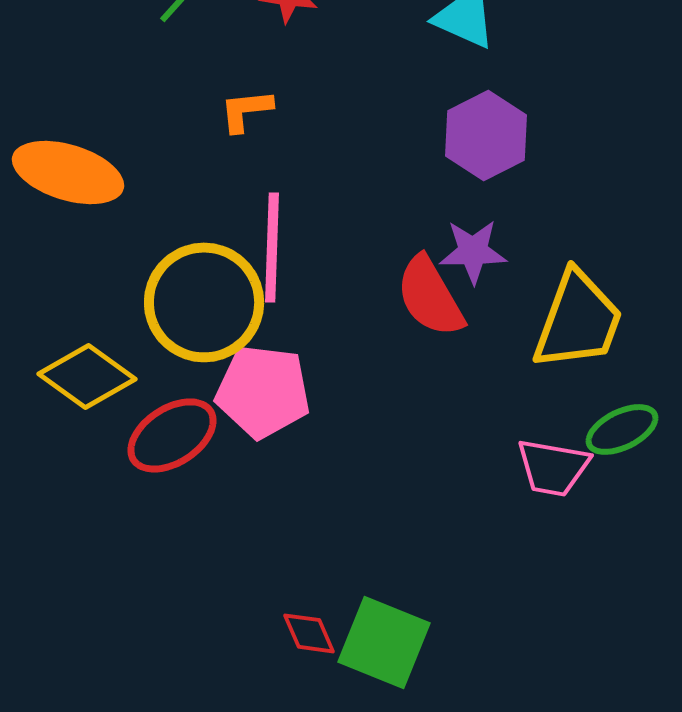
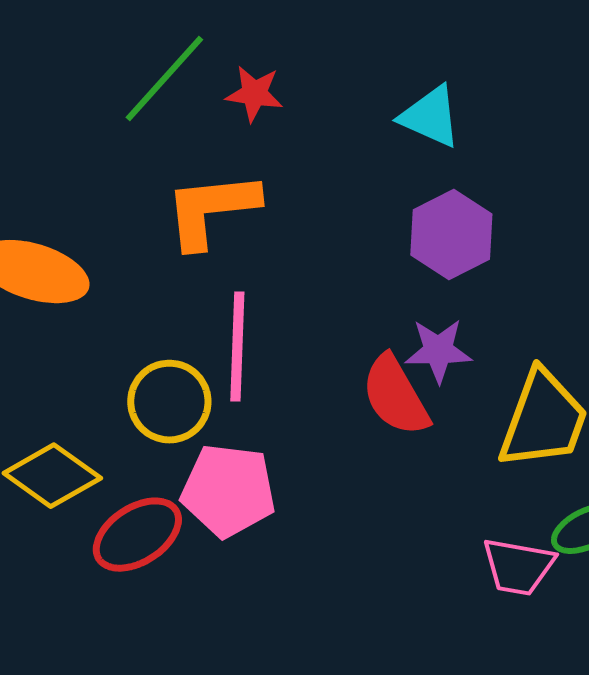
orange L-shape: (246, 110) -> (211, 210), size x1.8
yellow circle: (204, 302) -> (169, 402), size x0.7

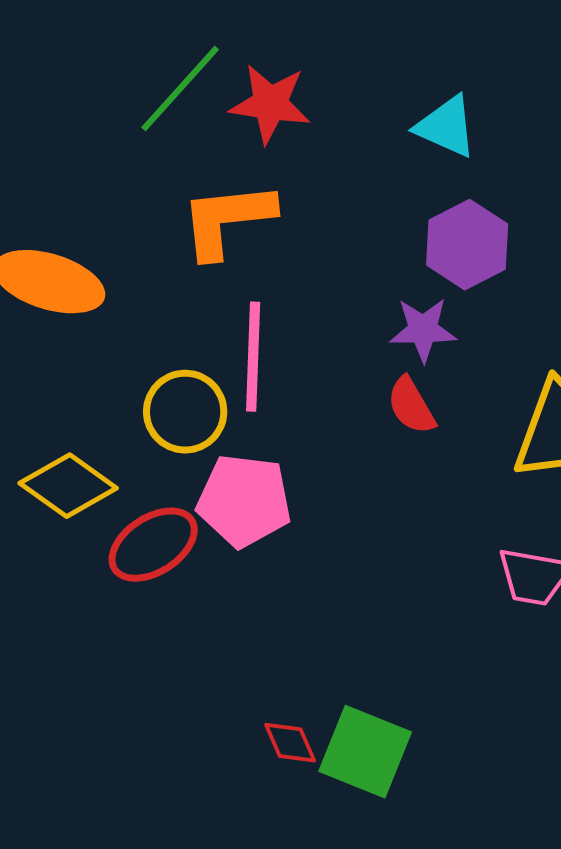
red star: (254, 94) -> (270, 104), size x1.4
purple star: (438, 351) -> (423, 330), moved
red semicircle: (395, 396) -> (411, 406), size x0.7

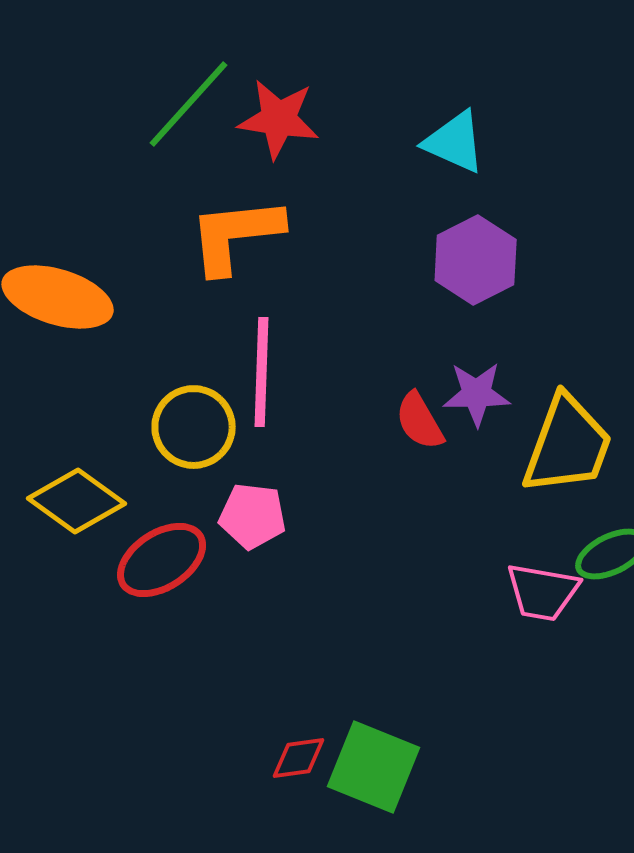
purple star: (423, 330) -> (477, 394), moved
pink pentagon: (244, 501) -> (253, 516), size x0.7
red diamond: (290, 743) -> (299, 758), turned -74

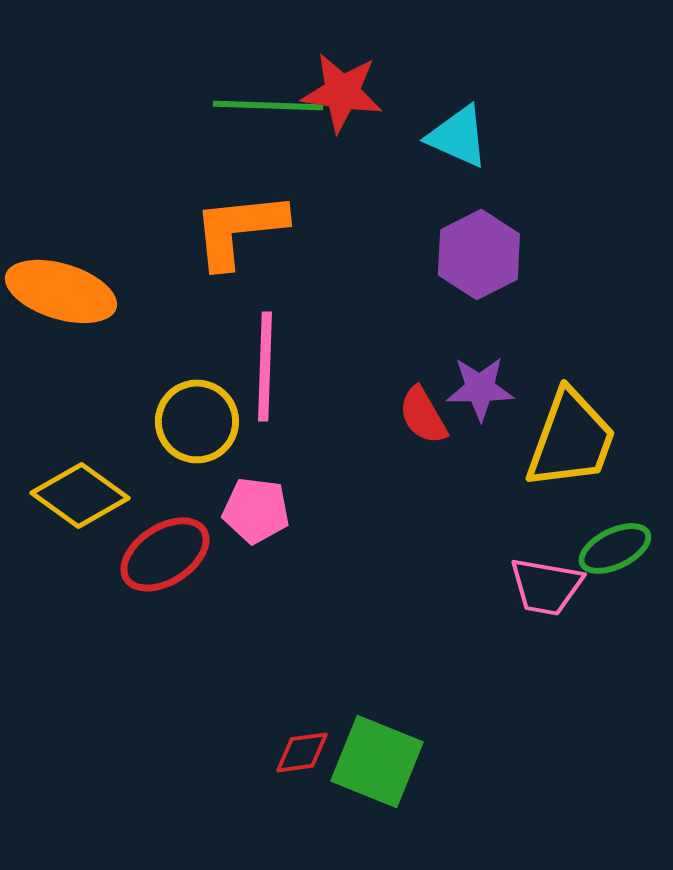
green line: (189, 104) -> (268, 105), moved, turned 50
red star: (279, 119) -> (342, 92), moved

